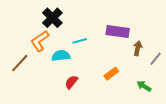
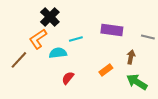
brown arrow: (138, 48) -> (131, 57), moved
gray line: (155, 59) -> (148, 37), moved, turned 64
green arrow: (144, 86) -> (137, 82), size x1.5

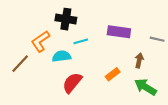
black cross: (50, 17) -> (66, 19), moved, turned -36
red semicircle: (68, 78) -> (72, 83), size x1.5

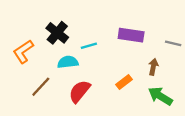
black cross: (66, 19) -> (57, 33), moved, turned 30
orange L-shape: (40, 41) -> (23, 52), moved
brown line: (20, 64) -> (41, 87), moved

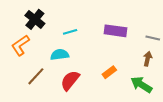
black cross: (57, 33) -> (35, 19), moved
cyan line: (89, 46) -> (70, 32), moved
brown arrow: (153, 67) -> (148, 59), moved

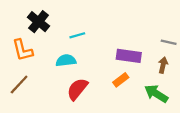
purple rectangle: (116, 31) -> (129, 56), moved
orange L-shape: (20, 45) -> (22, 50), turned -70
brown line: (36, 76) -> (19, 84), moved

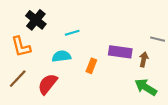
brown arrow: (163, 65) -> (144, 59), moved
orange rectangle: (121, 80) -> (91, 66), moved, turned -32
red semicircle: (77, 89) -> (48, 84), moved

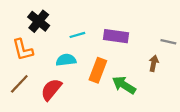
purple rectangle: (120, 52) -> (116, 36), moved
orange rectangle: (91, 66) -> (98, 70), size x1.5
green arrow: (146, 87) -> (124, 85), moved

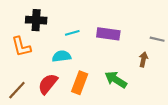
black cross: (39, 21) -> (36, 20), turned -36
orange rectangle: (98, 70) -> (80, 83), moved
brown line: (19, 84) -> (17, 90), moved

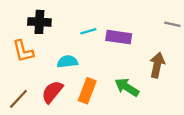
cyan line: (72, 33) -> (88, 31), moved
gray line: (157, 39) -> (172, 24), moved
brown arrow: (143, 59) -> (157, 65), size x1.5

